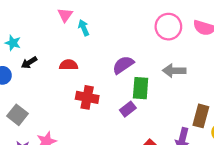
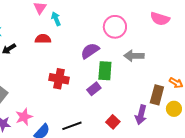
pink circle: (168, 27) -> (115, 27), moved
red semicircle: (69, 65) -> (43, 39), moved

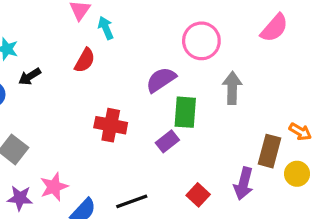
pink semicircle: (160, 19) -> (274, 28), turned -66
red semicircle: (43, 39) -> (85, 60), turned 119
gray arrow: (134, 56) -> (232, 88), turned 90

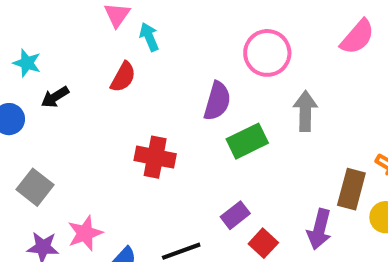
purple semicircle: (161, 80) -> (217, 101), turned 140
green rectangle: (185, 112) -> (247, 141), turned 60
purple rectangle: (167, 141) -> (235, 215), moved

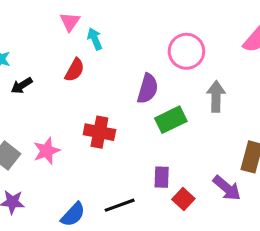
purple rectangle: (235, 215) -> (162, 177), turned -50
purple arrow: (319, 229) -> (227, 188), turned -64
pink star: (85, 233) -> (47, 151), moved

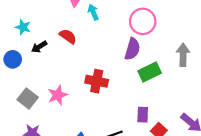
pink circle: (186, 51) -> (143, 21), moved
red semicircle: (75, 70) -> (68, 36), moved, turned -84

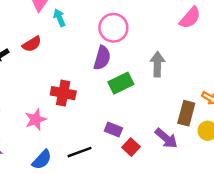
red semicircle: (68, 36) -> (32, 44), turned 114
pink star: (58, 95) -> (36, 119), moved
purple rectangle: (143, 115) -> (113, 129), turned -70

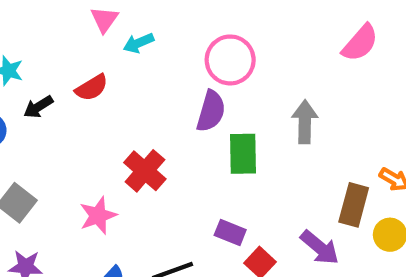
cyan arrow: (59, 18) -> (139, 43), turned -90
green rectangle: (121, 83) -> (243, 154), turned -65
red cross: (63, 93) -> (145, 171), turned 30

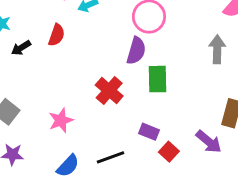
red semicircle: (92, 88) -> (57, 35), turned -40
gray arrow: (305, 122) -> (217, 49), moved
red cross: (145, 171) -> (109, 90), moved

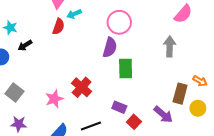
red semicircle: (57, 35) -> (58, 26), moved
red cross: (109, 90) -> (82, 87), moved

